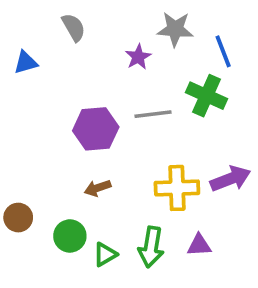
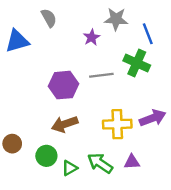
blue triangle: (26, 62) -> (17, 41), size x1.5
brown arrow: (98, 188) -> (65, 124), size x1.5
green arrow: (151, 247) -> (100, 163), turned 115

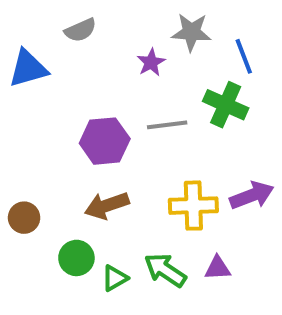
gray semicircle: (49, 18) -> (80, 30), turned 96
brown circle: (12, 144) -> (24, 218), moved

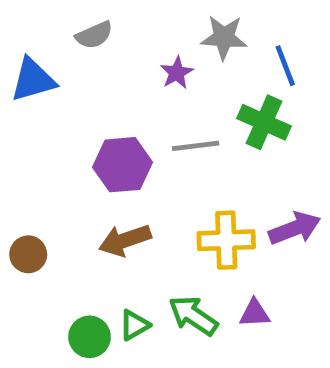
green circle: (76, 258) -> (90, 337), moved

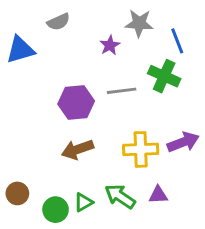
brown circle: (28, 254) -> (17, 193), moved

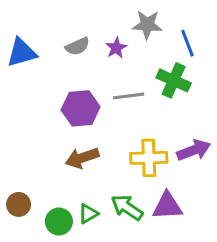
gray semicircle: (58, 22) -> (77, 46), moved
purple triangle: (158, 195) -> (167, 206), size x1.5

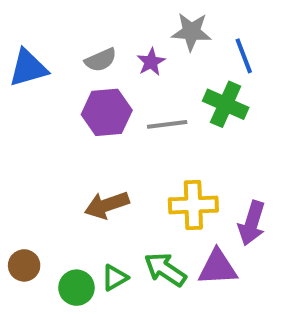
purple hexagon: (81, 108) -> (107, 112), moved
purple arrow: (194, 150) -> (252, 223), moved, turned 128

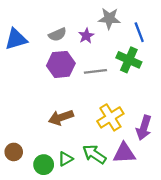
yellow cross: (193, 205) -> (110, 117), turned -30

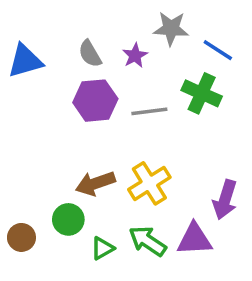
blue line: (139, 32) -> (218, 50), turned -36
gray semicircle: (57, 35) -> (90, 54), turned 84
yellow cross: (110, 117) -> (149, 183), moved
green circle: (44, 165) -> (68, 219), moved

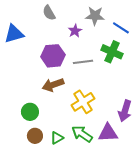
gray semicircle: (90, 54) -> (49, 13), moved
brown arrow: (95, 183) -> (53, 85), moved
green circle: (68, 219) -> (30, 112), moved
brown circle: (21, 237) -> (35, 136), moved

